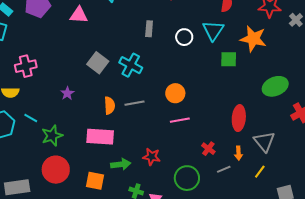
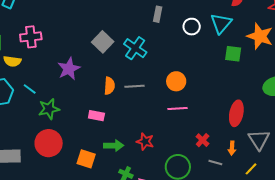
purple star: (67, 93) -> (69, 69), size x1.6
pink rectangle: (100, 137) -> (96, 116), size x0.6
gray line: (224, 169) -> (215, 162), turned 32

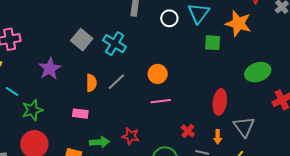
gray line: (134, 86) -> (116, 82), turned -36

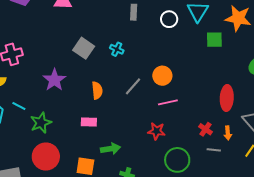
cyan cross: (115, 44) -> (117, 49), size x0.6
gray line: (116, 82) -> (133, 86), moved
red cross: (188, 131) -> (206, 129), moved
red star: (131, 136) -> (157, 131), moved

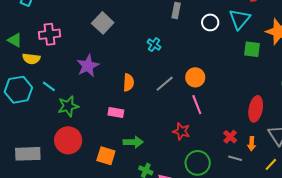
gray square: (84, 48) -> (103, 23), moved
pink line: (168, 102) -> (197, 105), turned 72

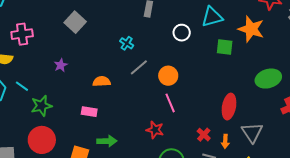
cyan triangle: (240, 19) -> (212, 17), turned 35
white circle: (210, 22) -> (182, 33), moved
purple star: (88, 66) -> (61, 65), size x0.6
orange semicircle: (129, 82) -> (102, 81), turned -96
gray line: (165, 84) -> (139, 67), moved

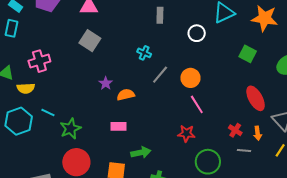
green square: (225, 47) -> (248, 54), moved, turned 30
purple star: (61, 65) -> (106, 83), moved
red ellipse: (229, 107) -> (256, 98), turned -30

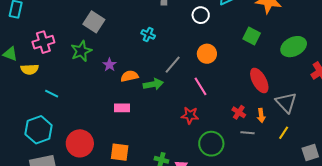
gray line: (160, 75) -> (173, 65), moved
orange circle: (190, 78) -> (207, 54), moved
cyan hexagon: (19, 121) -> (39, 130), moved
green star: (70, 129) -> (81, 51), moved
green arrow: (141, 153) -> (153, 84), moved

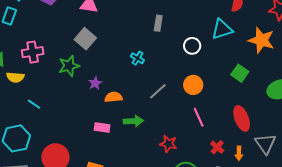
green arrow: (153, 84) -> (133, 121), moved
pink line: (201, 86) -> (199, 117), moved

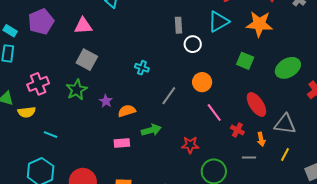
gray rectangle: (158, 23) -> (178, 25), moved
gray triangle: (265, 144) -> (285, 124), turned -35
red cross: (217, 147) -> (237, 130), moved

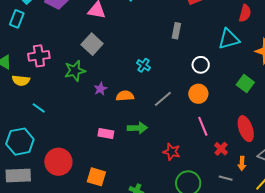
gray rectangle: (178, 25) -> (176, 31), moved
white circle: (193, 44) -> (201, 65), moved
orange semicircle: (127, 111) -> (125, 96), moved

